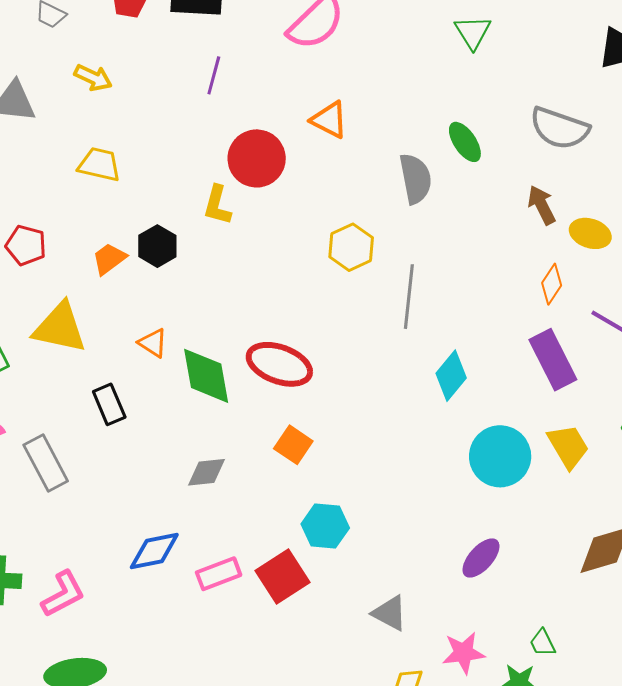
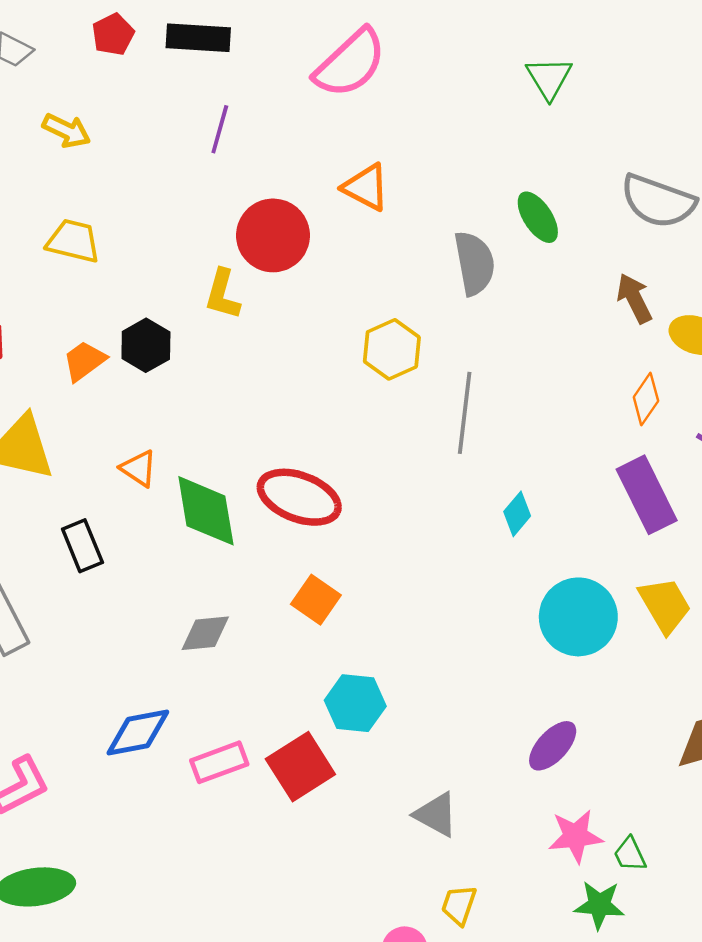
cyan diamond: (451, 376) -> (517, 514), size x0.7
pink star: (463, 653) -> (576, 836), moved

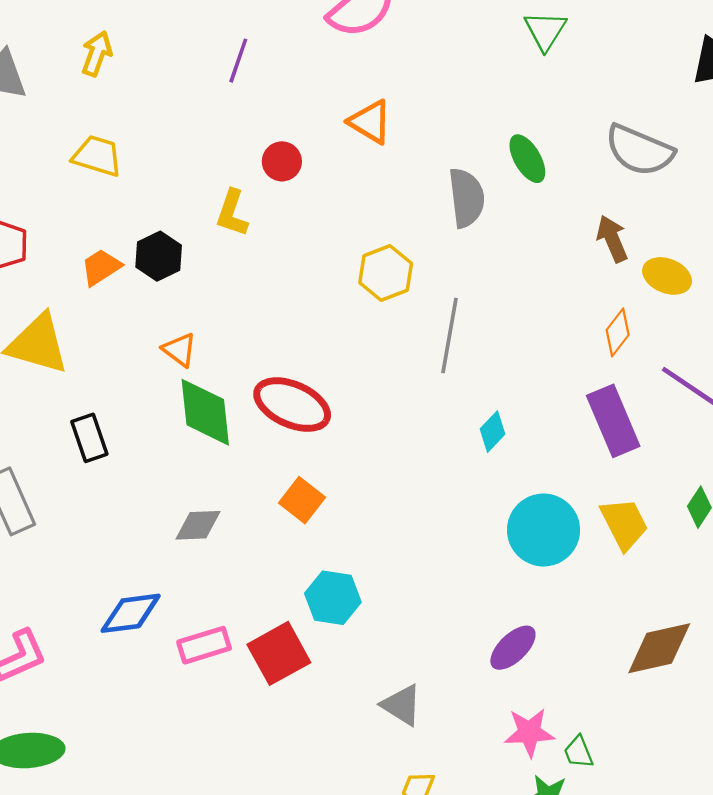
yellow arrow: (66, 131) -> (97, 54), turned -99
red circle: (273, 235) -> (282, 161), size x0.6
orange triangle: (139, 468) -> (179, 350), moved

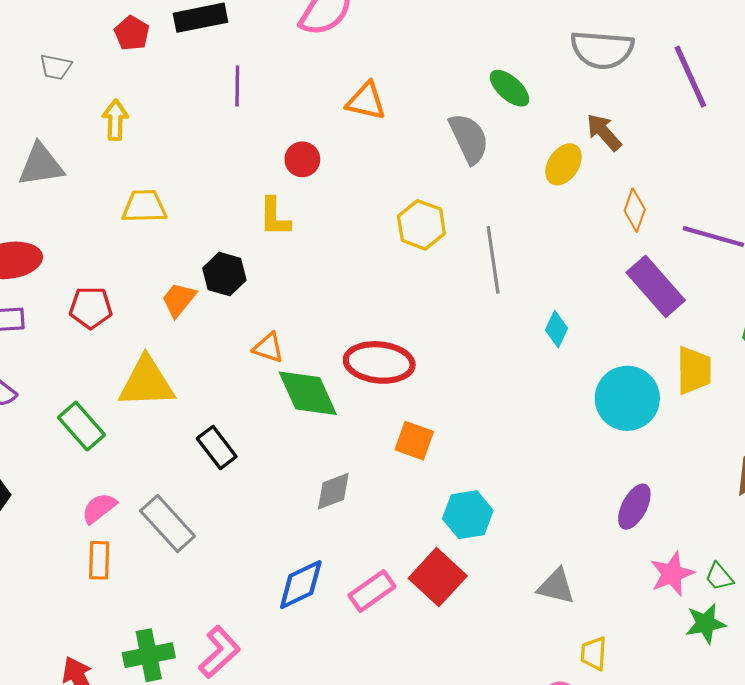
yellow ellipse: (667, 276) -> (563, 164), moved, turned -60
yellow trapezoid: (624, 524) -> (694, 370), turned 45

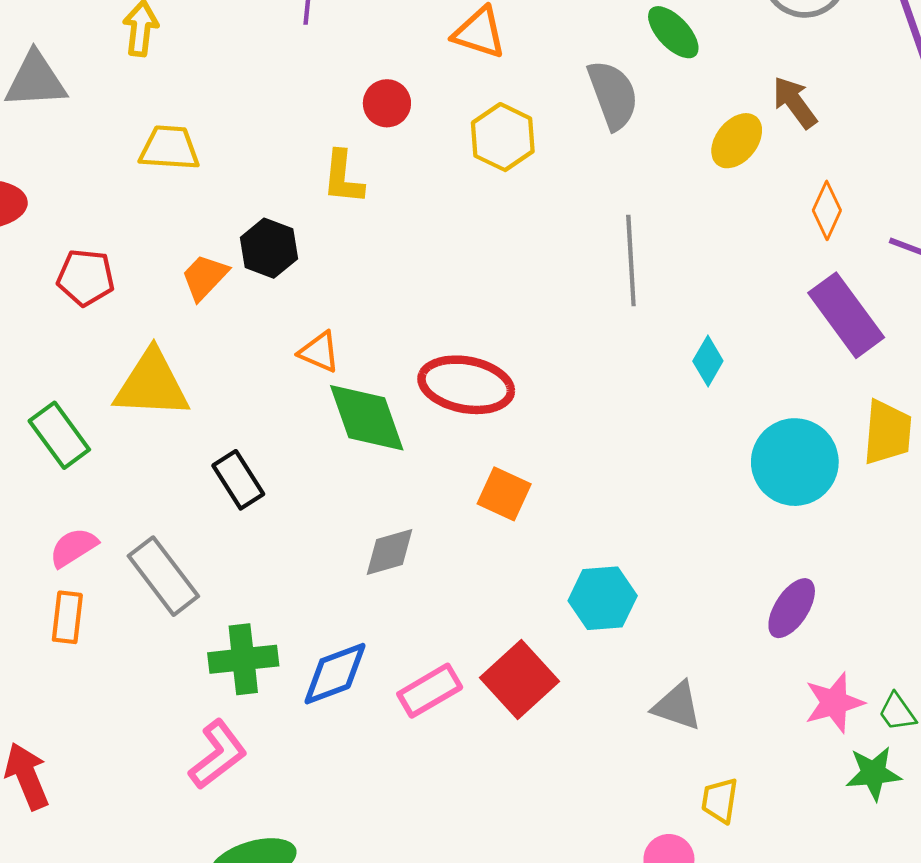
yellow hexagon: (421, 225) -> (503, 137), moved
cyan hexagon: (468, 515) -> (603, 598), moved
green cross: (149, 655) -> (243, 659), moved

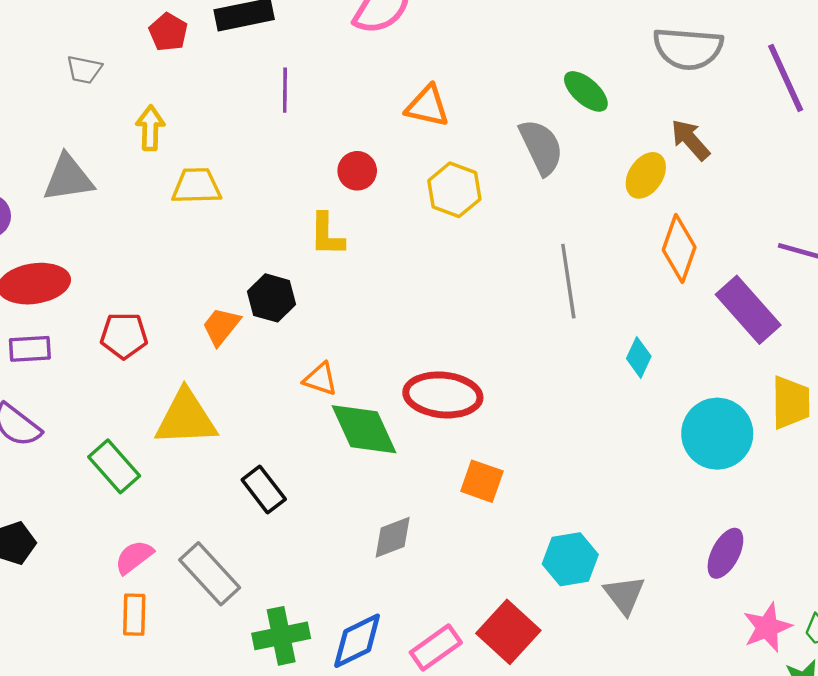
yellow trapezoid: (169, 148) -> (196, 186), moved
orange diamond: (827, 210) -> (679, 249), moved, size x1.4
gray triangle: (677, 706) -> (624, 595), moved, turned 39

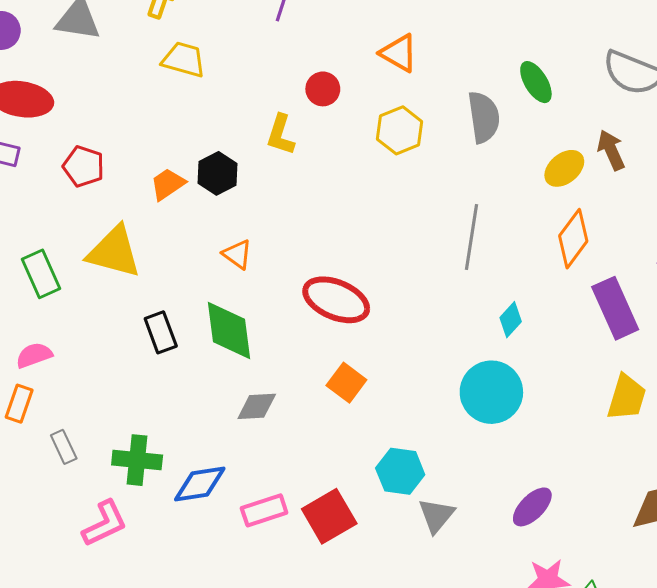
green diamond: (364, 429) -> (229, 330), moved
cyan circle: (717, 434) -> (491, 392), moved
gray rectangle: (210, 574) -> (64, 447), moved, size x0.6

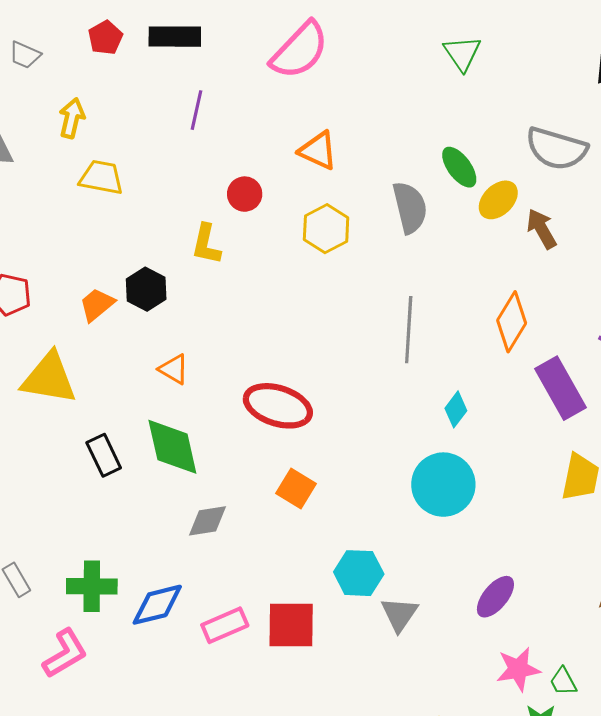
yellow ellipse: (564, 168) -> (498, 200), moved
red square: (329, 516) -> (291, 625), turned 36

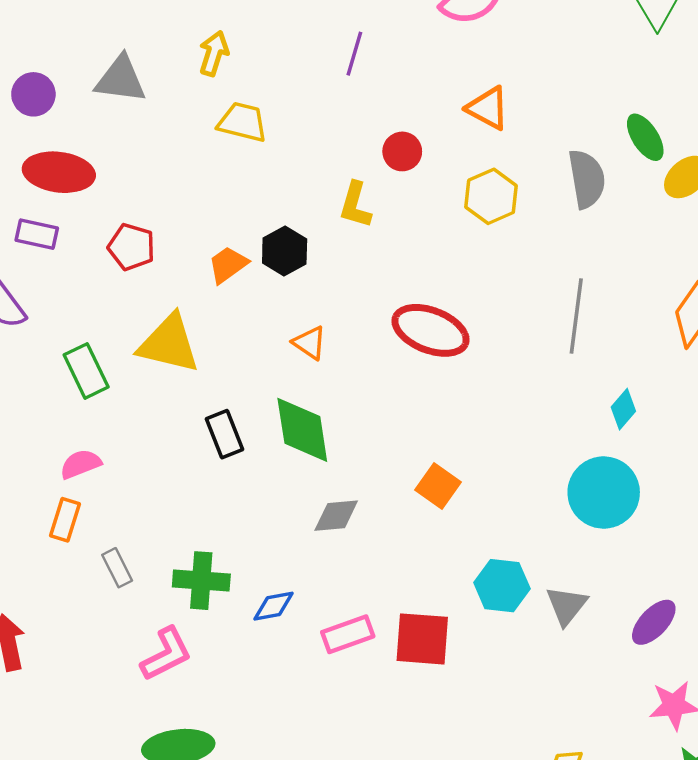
red ellipse: (278, 406) -> (431, 330), moved
blue diamond: (157, 605) -> (273, 606), size x0.7
gray triangle: (399, 614) -> (567, 606), moved

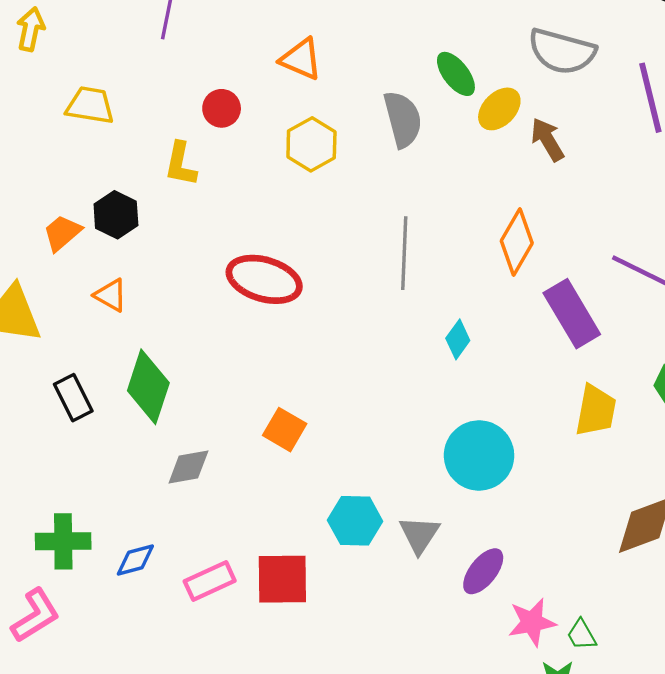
yellow trapezoid: (243, 122) -> (90, 105), moved
orange triangle: (310, 343) -> (111, 295), moved
green diamond: (302, 430) -> (148, 387), turned 32
cyan circle: (604, 493) -> (479, 455), moved
purple ellipse: (654, 622) -> (483, 571), moved

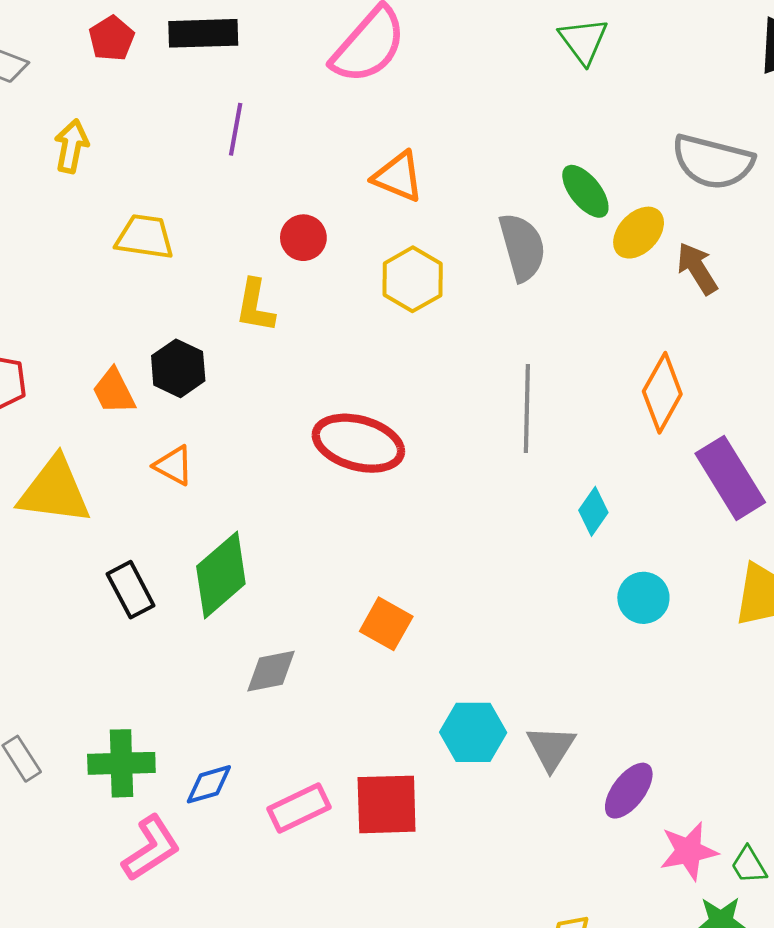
orange trapezoid: (62, 233) -> (114, 391), turned -75
green diamond: (148, 387) -> (221, 575), turned 32
cyan circle: (479, 455) -> (643, 598), moved, size x0.6
pink L-shape: (35, 616) -> (151, 848), moved

